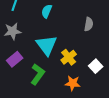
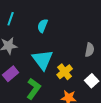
gray semicircle: (89, 24) -> (90, 50), moved

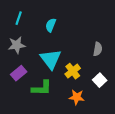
green L-shape: (34, 89) -> (42, 88), turned 55

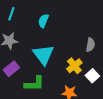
yellow cross: (73, 71) -> (74, 66), moved

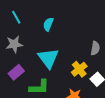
cyan line: (11, 14) -> (16, 17), turned -48

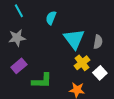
cyan triangle: (48, 58) -> (74, 39), moved

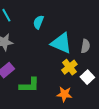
cyan triangle: (74, 39) -> (61, 43), turned -30

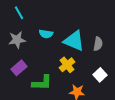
cyan semicircle: (38, 22) -> (46, 34), moved, turned -104
yellow cross: (69, 67) -> (67, 65), moved

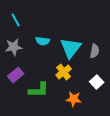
cyan triangle: (74, 41) -> (71, 48), turned 45

